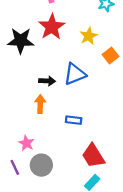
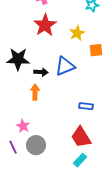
black star: (21, 41) -> (18, 59), moved
orange square: (110, 56) -> (96, 50), turned 32
blue rectangle: (74, 120) -> (86, 106), moved

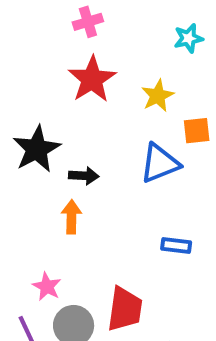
black star: (18, 59) -> (37, 149), turned -30
blue triangle: (65, 66) -> (160, 163), moved
red trapezoid: (81, 137) -> (125, 309), moved, turned -140

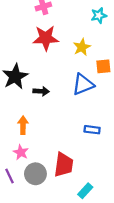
red star: (92, 79) -> (46, 38), turned 30
orange arrow: (71, 217) -> (23, 125), moved

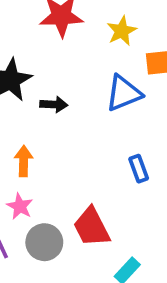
blue rectangle: (92, 130) -> (139, 169), turned 63
red trapezoid: (64, 165) -> (91, 227), turned 145

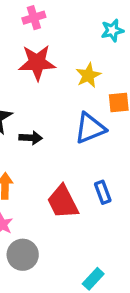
red trapezoid: (91, 227) -> (63, 202), moved

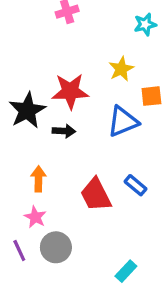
red star: (37, 62) -> (70, 91), moved
blue rectangle: (103, 192) -> (136, 185), turned -30

